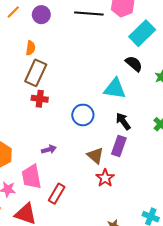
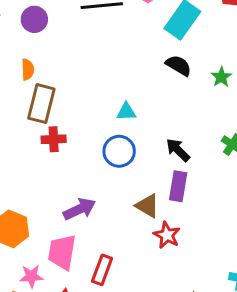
cyan triangle: (115, 89) -> (126, 112), moved, size x0.6
purple arrow: (49, 149) -> (80, 209), size x1.5
pink trapezoid: (32, 177) -> (62, 252), turned 30

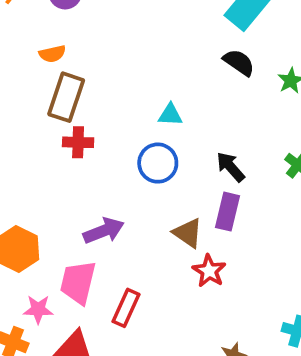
orange semicircle: (28, 70) -> (52, 54), turned 75

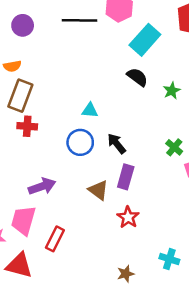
black arrow: (231, 167) -> (117, 144), moved
red star: (209, 271) -> (128, 217), moved

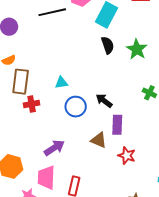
black semicircle: (137, 77) -> (108, 45), turned 48
green star: (172, 91) -> (137, 49), size x1.5
cyan triangle: (90, 110) -> (61, 83), moved

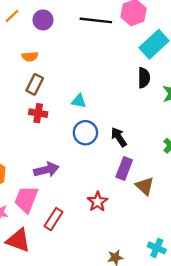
brown rectangle: (21, 82) -> (35, 84), size x0.7
brown triangle: (99, 140) -> (145, 186), moved
red star: (127, 156) -> (97, 202), moved

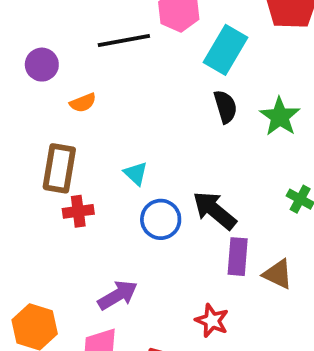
orange semicircle: (30, 57) -> (83, 103), moved
brown rectangle: (35, 84) -> (59, 168), size x1.4
cyan triangle: (79, 101) -> (136, 173), turned 49
black arrow: (119, 137) -> (214, 210), size x1.4

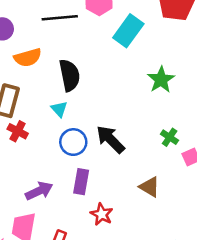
orange semicircle: (83, 103) -> (28, 58), size x1.5
black semicircle: (225, 107) -> (70, 75), moved, size x1.4
red cross: (78, 211) -> (18, 131), turned 30
purple rectangle: (238, 257) -> (81, 182), moved

